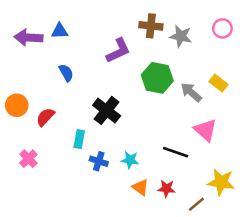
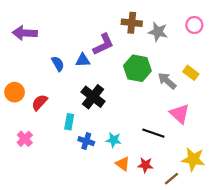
blue triangle: (60, 31) -> (83, 60), moved

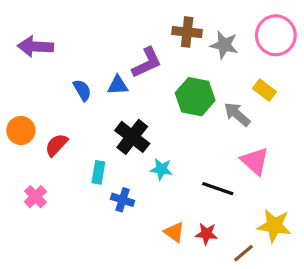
pink circle: (194, 25) -> (276, 35), size x1.6
yellow rectangle: (191, 73) -> (265, 90), moved
cyan star: (114, 140) -> (161, 169), moved

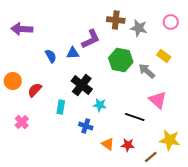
pink circle: (276, 35) -> (171, 22), size x0.6
blue cross: (123, 200) -> (86, 126), moved

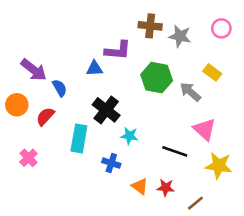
purple arrow: (22, 29) -> (34, 70), moved, turned -145
purple L-shape: (91, 39) -> (118, 50), turned 30
blue semicircle: (51, 56) -> (60, 88), moved
cyan rectangle: (61, 107) -> (79, 138), size x1.5
yellow star: (170, 140) -> (219, 166), moved

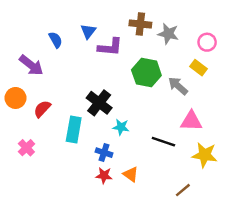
pink circle: (221, 28) -> (207, 42), moved
blue triangle: (94, 69) -> (88, 31), moved, turned -49
blue semicircle: (60, 88) -> (56, 40), moved
pink triangle: (205, 129) -> (191, 121), turned -40
red star: (166, 188) -> (104, 176), moved

